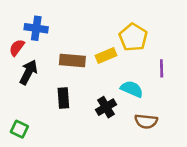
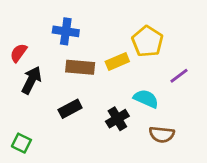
blue cross: (36, 28) -> (66, 31), moved
purple line: (162, 68) -> (179, 76), turned 54
black rectangle: (63, 98) -> (70, 109), turned 66

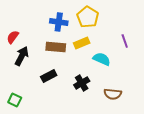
blue cross: (66, 31) -> (59, 22), moved
yellow pentagon: (147, 41) -> (88, 17), moved
purple line: (179, 76) -> (125, 41), moved, turned -72
cyan semicircle: (146, 99) -> (102, 59), moved

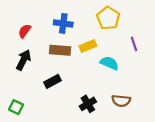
yellow pentagon: (88, 17) -> (108, 18), moved
red semicircle: (13, 37) -> (25, 31), moved
black cross: (82, 83) -> (88, 104), moved

